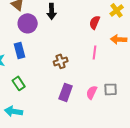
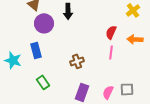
red semicircle: (95, 22) -> (111, 32), moved
green rectangle: (19, 83) -> (43, 82), moved

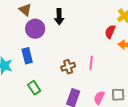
red semicircle: (111, 32) -> (110, 32), moved
pink line: (111, 52) -> (91, 63), moved

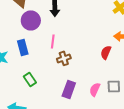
red semicircle: (110, 32) -> (106, 52), moved
pink line: (91, 63) -> (53, 41), moved

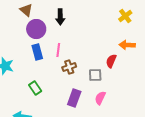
blue rectangle: (23, 47) -> (37, 52), moved
gray square: (114, 86) -> (95, 75), moved

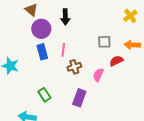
red semicircle: (111, 61) -> (116, 61), turned 40
gray square: (95, 75) -> (104, 42), moved
green rectangle: (35, 88) -> (44, 95), moved
pink semicircle: (100, 98) -> (98, 75), moved

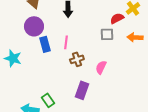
purple circle: (41, 29) -> (34, 26), moved
red semicircle: (116, 61) -> (117, 18), moved
green rectangle: (44, 95) -> (48, 100), moved

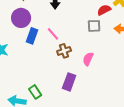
pink line: (66, 42) -> (53, 34), turned -48
blue rectangle: (45, 44) -> (32, 36), turned 35

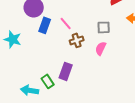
gray square: (94, 26) -> (104, 27), moved
purple rectangle: (69, 82) -> (66, 71), moved

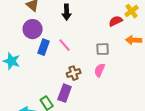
brown cross: (77, 40) -> (74, 73), moved

